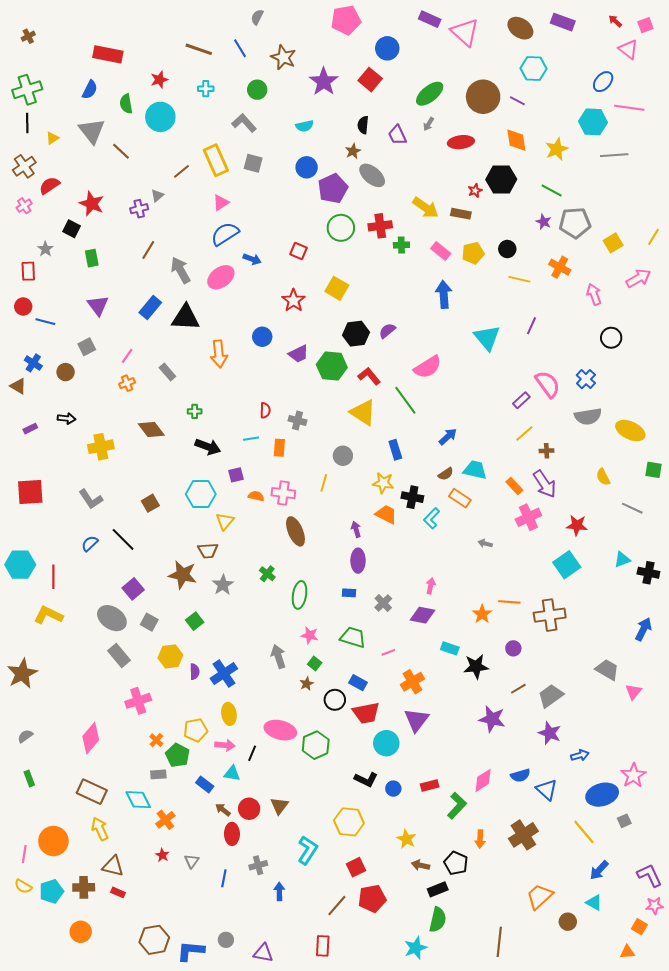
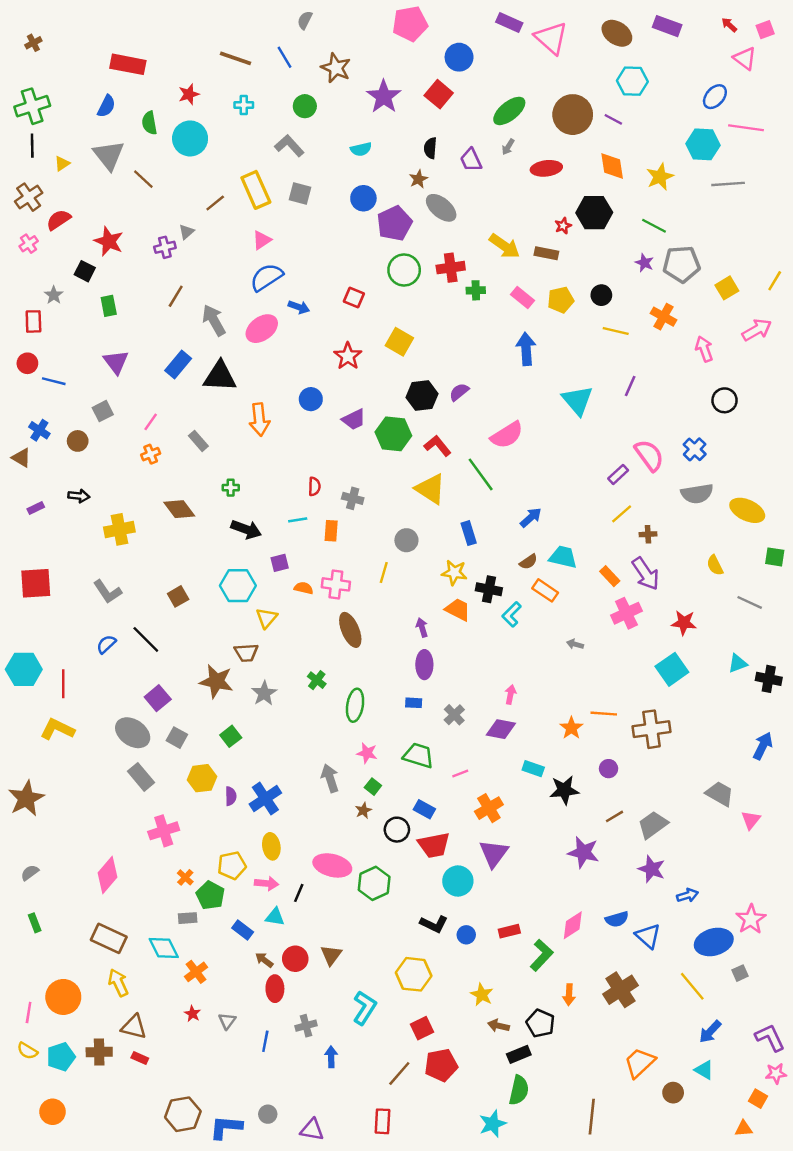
orange circle: (81, 932) -> (53, 1112), moved

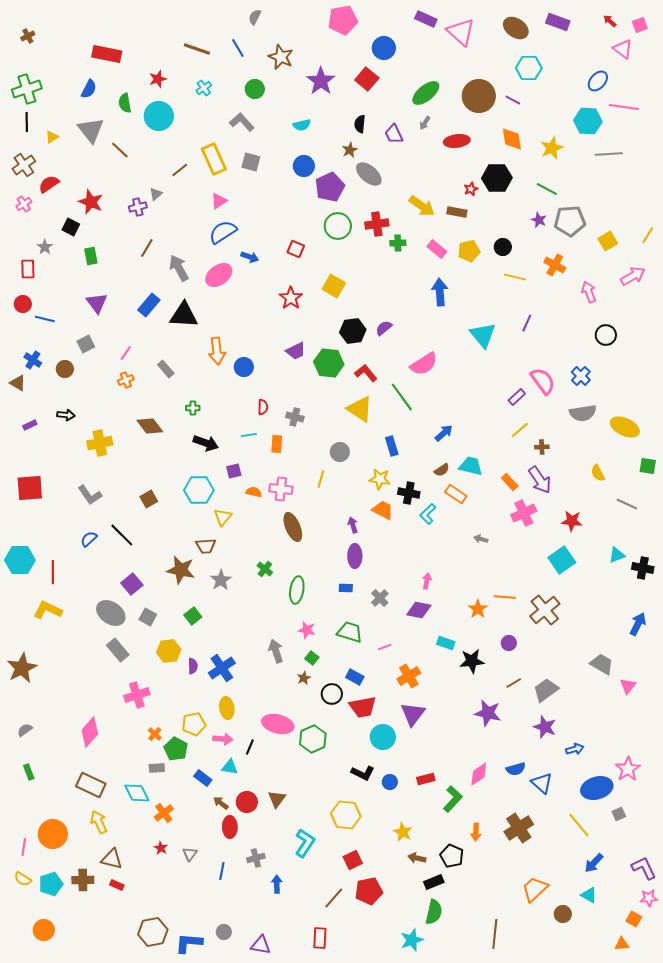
cyan cross: (244, 105) -> (204, 88), turned -35
blue circle: (311, 399) -> (244, 367), moved
brown cross: (652, 729) -> (545, 610), turned -32

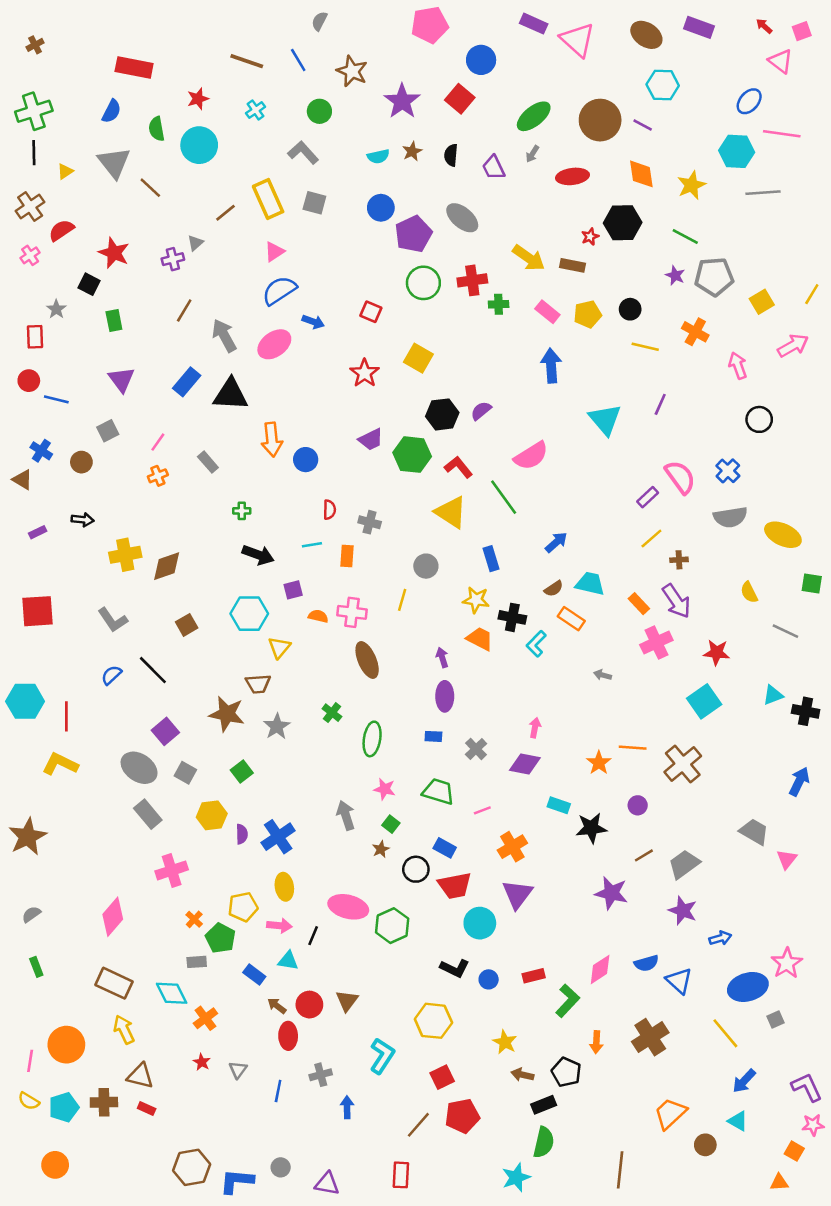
brown star: (350, 150) -> (412, 151), moved
brown diamond: (150, 426) -> (167, 566), moved, turned -72

